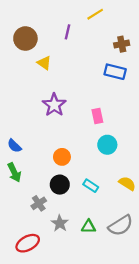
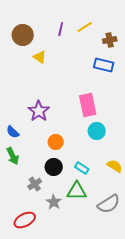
yellow line: (95, 14) -> (85, 27), moved
purple star: (54, 105) -> (39, 111), moved
pink rectangle: (97, 116) -> (88, 105), size x1.6
green triangle: (89, 227) -> (77, 191), moved, size x1.5

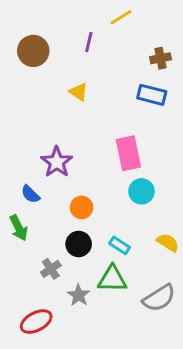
yellow line: (85, 27) -> (121, 17), moved
yellow triangle: (40, 57) -> (79, 92), moved
blue semicircle: (13, 132) -> (30, 194), moved

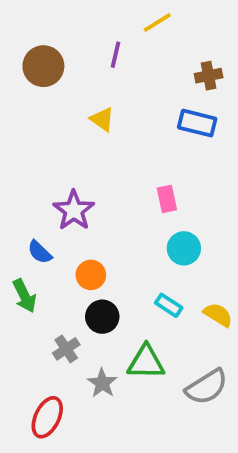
pink rectangle: (128, 153) -> (167, 199), size x0.6
orange circle: (82, 207) -> (91, 275), moved
cyan rectangle: (120, 245) -> (169, 305), moved
red ellipse: (36, 322) -> (47, 417), turned -36

